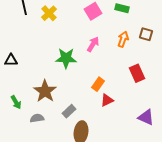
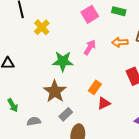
yellow cross: (49, 13) -> (42, 27), moved
orange arrow: (123, 39) -> (120, 42), turned -112
brown star: (45, 91) -> (55, 91), moved

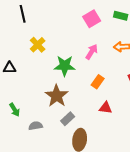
yellow cross: (42, 27) -> (38, 45), moved
orange rectangle: (95, 87) -> (98, 82), moved
red triangle: (104, 103) -> (106, 108), turned 32

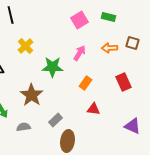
brown star: (57, 96) -> (32, 95), moved

